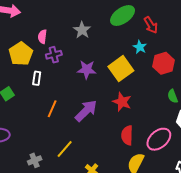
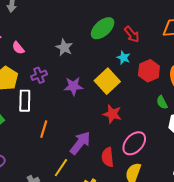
pink semicircle: (42, 37) -> (18, 48), moved, turned -40
white rectangle: (37, 78) -> (25, 101), size x1.5
purple arrow: (86, 111) -> (80, 143), moved
red semicircle: (127, 135) -> (108, 157), moved
pink ellipse: (159, 139) -> (134, 143), moved

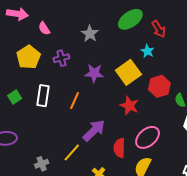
red hexagon: (149, 71) -> (159, 86), moved
white rectangle: (25, 101) -> (43, 96), moved
orange line: (44, 129) -> (75, 101), moved

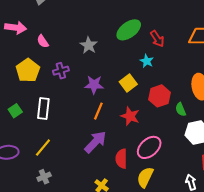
yellow square: (128, 72) -> (128, 83), size x0.7
orange line: (75, 101) -> (98, 111), moved
yellow line: (72, 153) -> (43, 148), moved

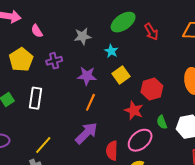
gray star: (89, 45) -> (83, 36), turned 30
cyan star: (147, 61) -> (111, 51), moved
green semicircle: (181, 109) -> (162, 122), moved
red star: (130, 116) -> (134, 110), moved
yellow line: (43, 148) -> (43, 145), moved

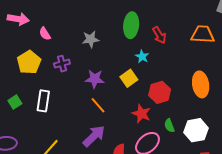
green ellipse: (123, 22) -> (131, 25), turned -50
cyan star: (111, 51) -> (142, 56), moved
orange line: (90, 102) -> (98, 105), turned -66

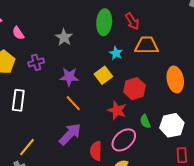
orange trapezoid: (203, 34) -> (147, 45), moved
red arrow: (159, 35) -> (132, 21), moved
gray star: (91, 39) -> (64, 37), turned -30

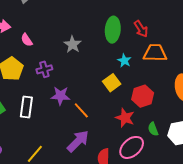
purple star: (69, 77) -> (60, 96), moved

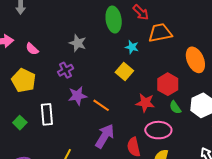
purple cross: (44, 69) -> (66, 70), moved
red hexagon: (143, 96) -> (168, 84), moved
pink ellipse: (132, 147) -> (158, 130), turned 55

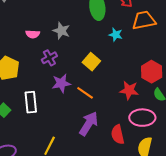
pink semicircle: (32, 49) -> (33, 34), moved, turned -40
yellow square: (124, 71) -> (91, 62), moved

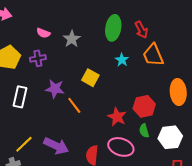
orange trapezoid: (144, 20) -> (153, 55), turned -120
purple cross: (49, 58) -> (38, 58), moved
yellow square: (91, 62) -> (90, 78), turned -30
purple arrow: (89, 124) -> (56, 146), moved, turned 65

